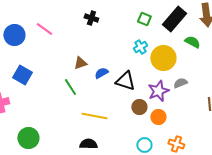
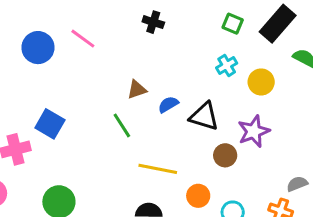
yellow circle: (163, 58) -> (261, 82), size x0.7
blue square: (22, 75) -> (50, 124), moved
gray semicircle: (180, 83) -> (297, 184), moved
orange circle: (158, 117) -> (198, 196), moved

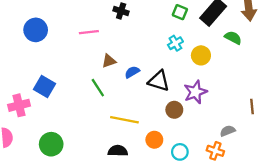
pink line: (83, 39) -> (89, 32), moved, turned -42

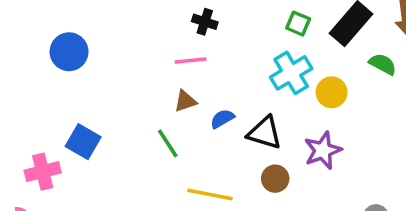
pink line: (89, 32) -> (191, 61), moved
cyan cross: (175, 43) -> (291, 73), size x1.6
brown circle: (174, 110) -> (275, 179), moved

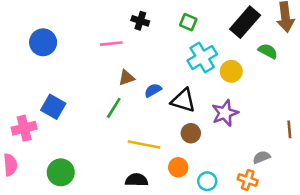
green square: (298, 24) -> (188, 22), moved
pink line: (191, 61) -> (111, 44), moved
green line: (168, 143) -> (114, 108), turned 65

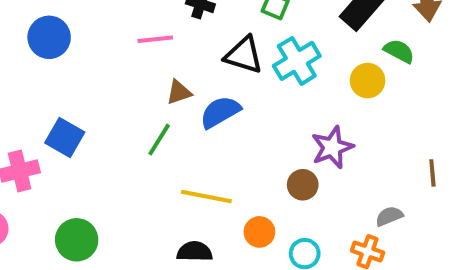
yellow circle: (231, 71) -> (368, 81), moved
blue semicircle: (153, 90) -> (220, 112), size x1.5
black triangle: (183, 100) -> (244, 55), moved
brown circle: (191, 133) -> (303, 185), moved

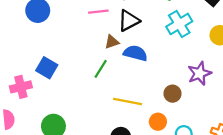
black triangle: (244, 55) -> (129, 21), moved, turned -45
blue semicircle: (220, 112) -> (135, 53), turned 45
brown circle: (303, 185) -> (173, 94), moved

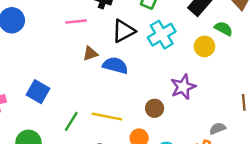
black triangle: (129, 21) -> (124, 31), moved
blue square: (47, 68) -> (38, 92), moved
green line: (101, 69) -> (71, 121), moved

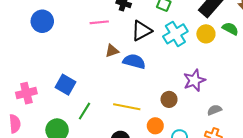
yellow circle: (204, 46) -> (206, 34), moved
green line: (71, 121) -> (85, 111), moved
gray semicircle: (218, 128) -> (214, 110), moved

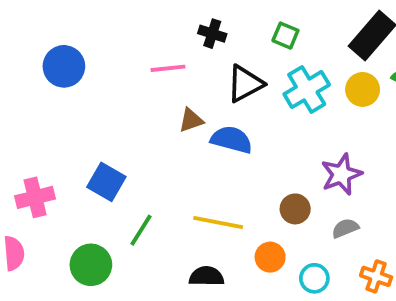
gray semicircle: (214, 110) -> (345, 228), moved

